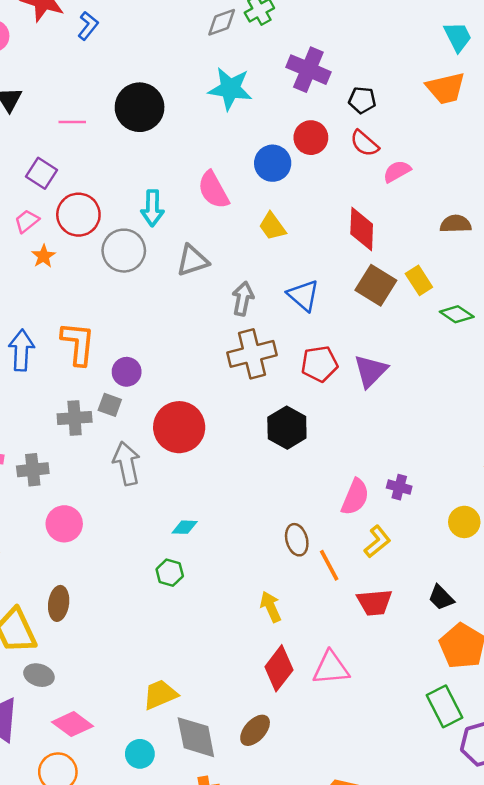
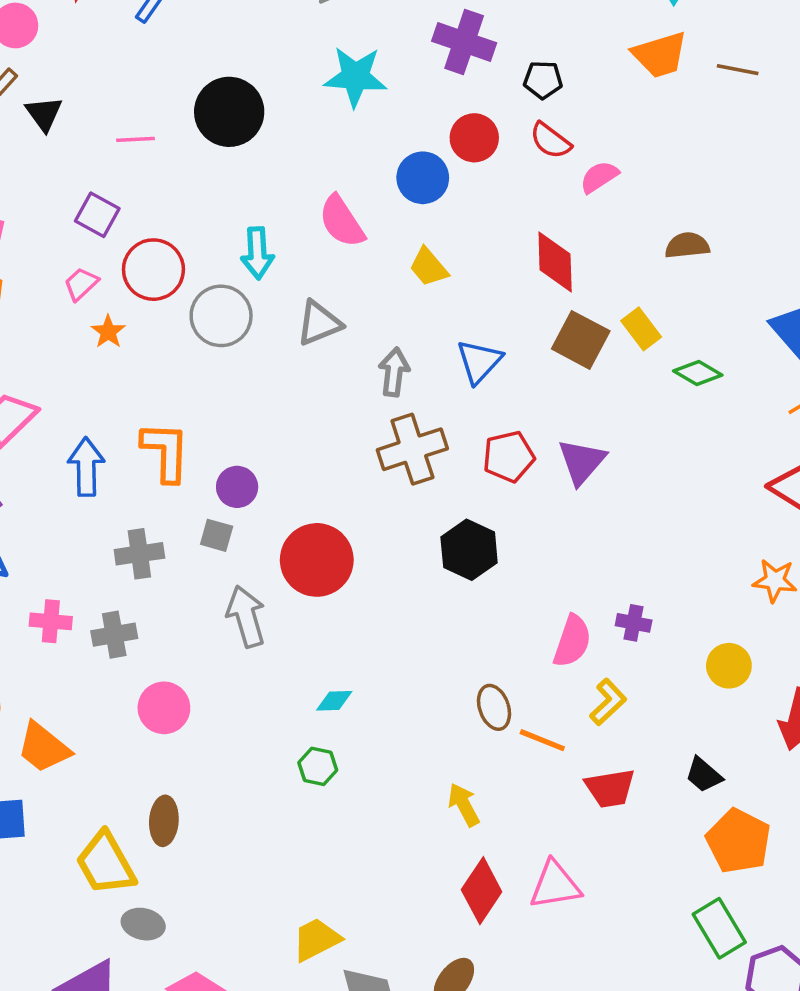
blue triangle: (303, 295) -> (479, 361), turned 36
gray cross: (75, 418) -> (139, 554), moved
orange line: (329, 565) -> (542, 740), turned -36

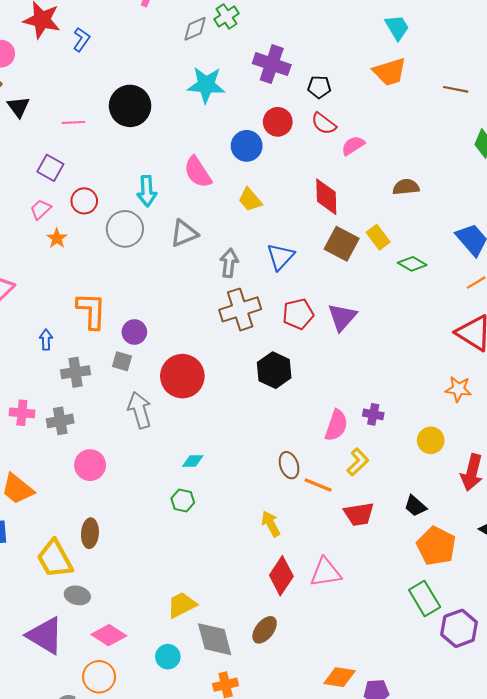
brown line: (738, 70) -> (456, 89), moved
red circle: (153, 270) -> (84, 201), size x0.7
blue arrow: (86, 467) -> (46, 340), moved, size x0.6

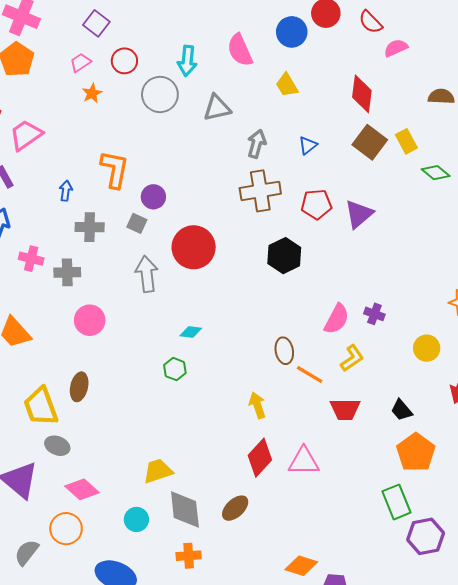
blue triangle: (280, 257) -> (308, 145), size x0.7

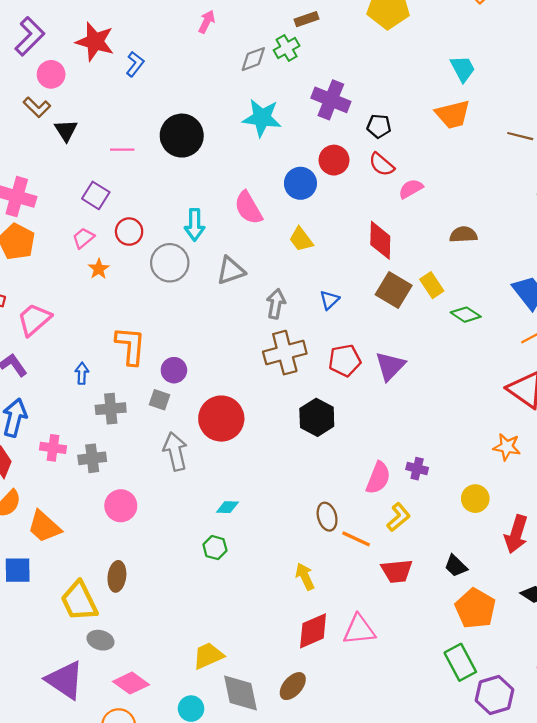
red diamond: (260, 458) -> (313, 631), turned 30

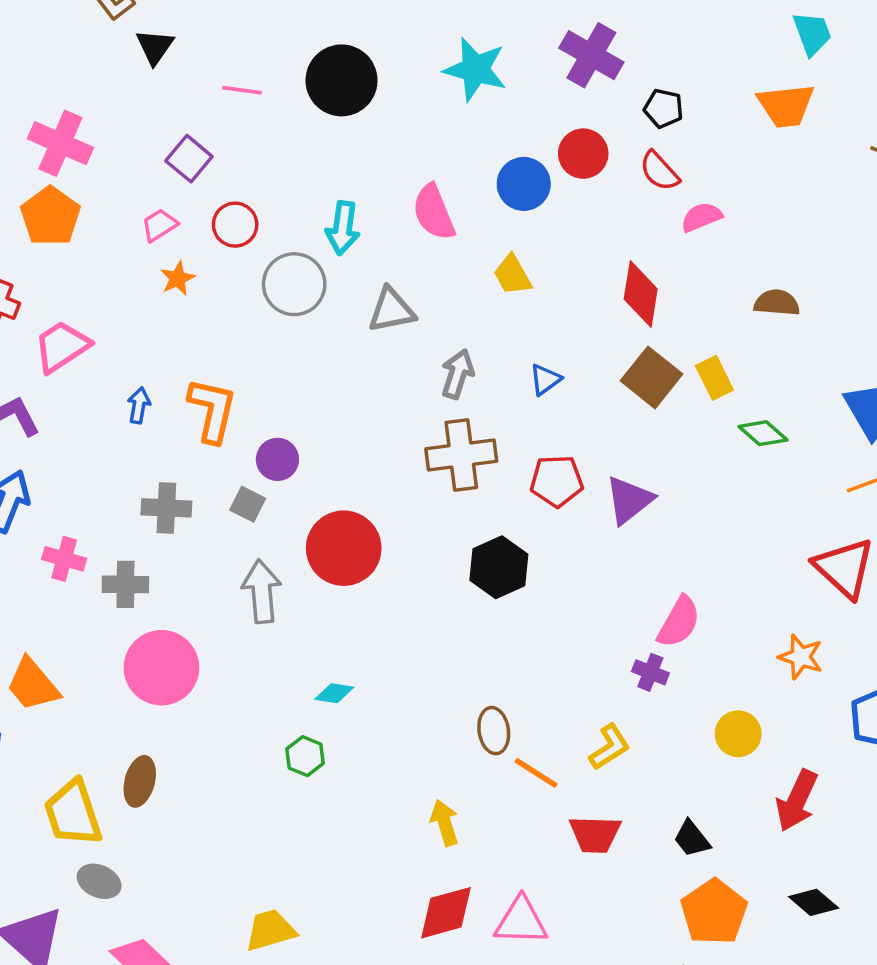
blue arrow: (82, 373) -> (139, 405), moved
pink semicircle: (378, 478) -> (679, 622), moved
pink circle: (121, 506) -> (161, 668), size x1.4

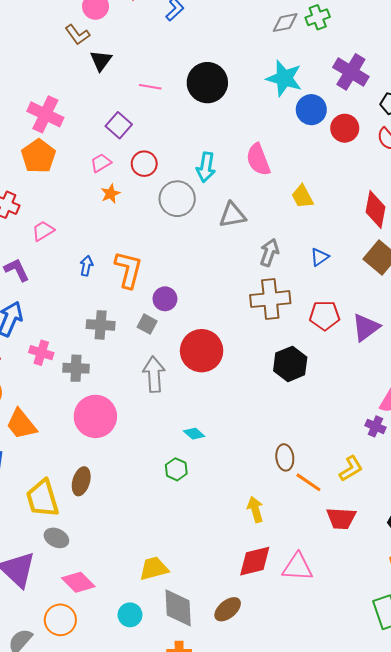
blue circle: (524, 184) -> (311, 110), moved
pink trapezoid: (62, 346) -> (43, 231), size x0.7
cyan diamond: (334, 693) -> (194, 434), turned 30

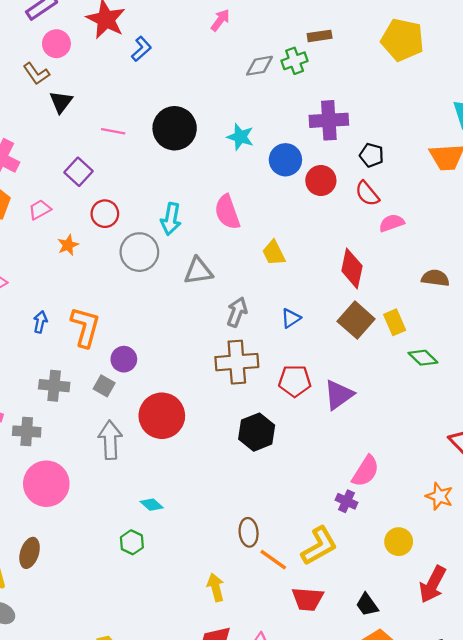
purple cross: (351, 72) -> (329, 120), turned -36
cyan star: (284, 78) -> (240, 137), moved, size x0.7
pink trapezoid: (101, 163) -> (40, 210), moved
yellow L-shape: (351, 469) -> (319, 546), size x1.4

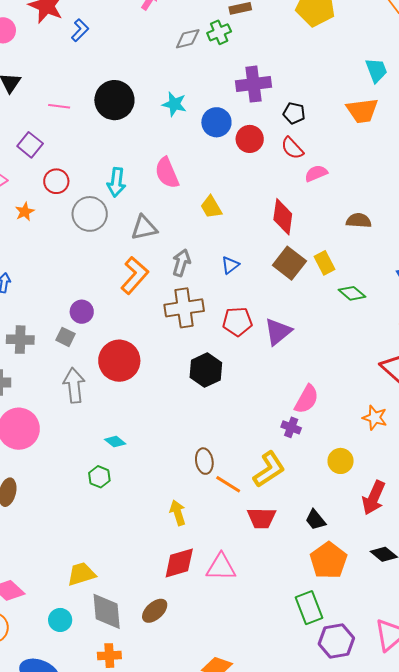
orange L-shape: (85, 327) -> (135, 275), moved, turned 30

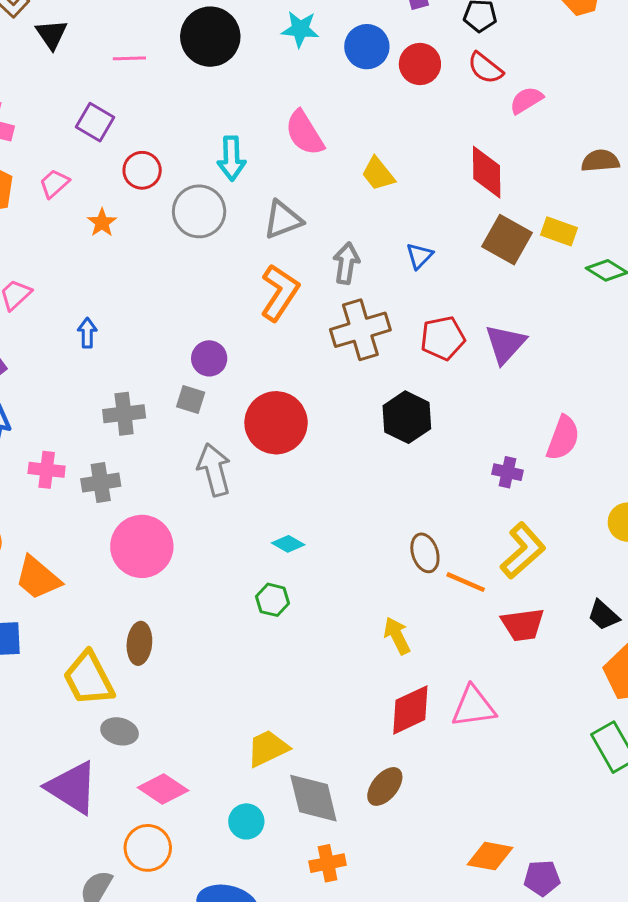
yellow rectangle: (325, 263) -> (559, 231), turned -35
purple cross: (291, 427) -> (508, 472), moved

